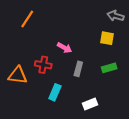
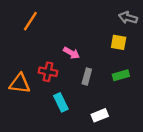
cyan rectangle: (55, 92) -> (61, 102), turned -49

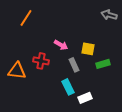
yellow square: (119, 42) -> (88, 49), moved
gray rectangle: (87, 76) -> (74, 65), turned -40
cyan rectangle: (61, 102) -> (68, 87), moved

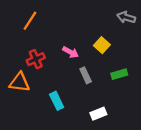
yellow square: (88, 49) -> (102, 45), moved, turned 32
red cross: (41, 61) -> (36, 59), moved, turned -35
cyan rectangle: (68, 87) -> (57, 101), moved

